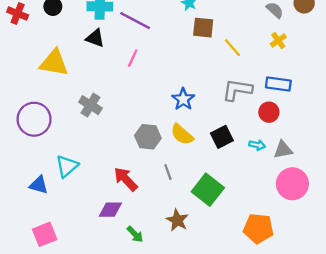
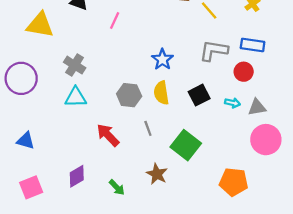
yellow semicircle: (182, 134) -> (161, 93), turned 40
cyan triangle: (67, 166) -> (76, 97), moved, turned 40
purple diamond: (110, 210) -> (77, 176), moved, turned -30

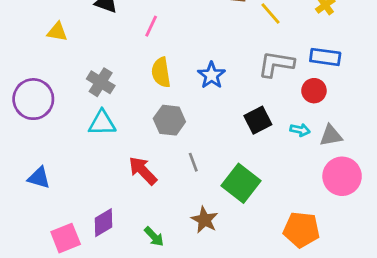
yellow triangle: (40, 25) -> (57, 32), size x0.6
yellow semicircle: (161, 93) -> (161, 72), moved
pink square: (31, 187) -> (66, 238), moved

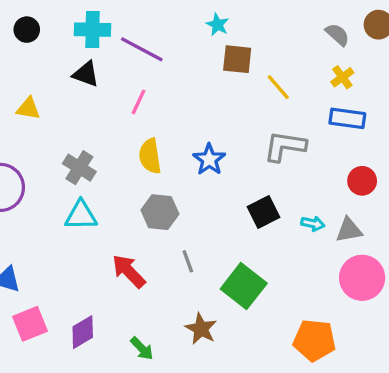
blue rectangle: (325, 57) -> (347, 118), moved
red circle: (314, 91) -> (362, 181), moved
pink square: (66, 238) -> (30, 324), moved

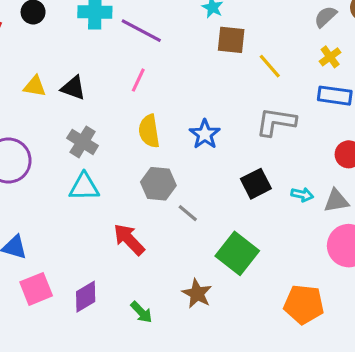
gray semicircle: (337, 35) -> (325, 17), turned -85
black triangle: (86, 74) -> (73, 88), moved
gray line: (188, 261) -> (188, 213), moved, turned -30

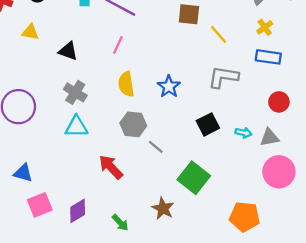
yellow triangle: (35, 86) -> (30, 32), moved

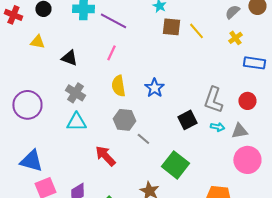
yellow line: (219, 34) -> (196, 31), moved
blue rectangle: (268, 57) -> (254, 63), moved
gray L-shape: (223, 77) -> (213, 100), moved, turned -80
blue triangle: (23, 173) -> (31, 161), size x1.4

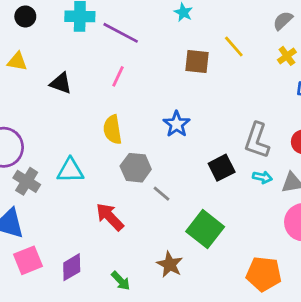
brown square: (171, 27) -> (197, 61), moved
yellow semicircle: (118, 86) -> (113, 130), moved
gray cross: (75, 93) -> (27, 181), moved

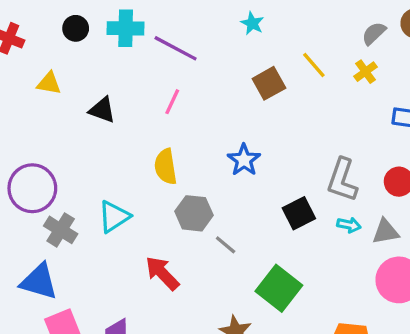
black circle: (25, 16) -> (76, 28), moved
yellow cross: (287, 56) -> (366, 72), moved
brown square: (197, 61) -> (269, 83), turned -35
cyan triangle: (70, 170) -> (114, 217), turned -32

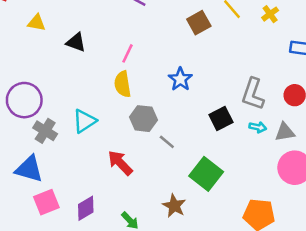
pink line: (172, 102) -> (127, 53), moved

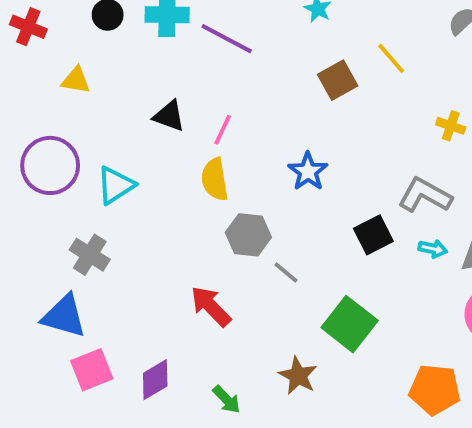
yellow cross: (270, 14) -> (451, 126), moved, turned -35
black triangle: (76, 42) -> (169, 116), moved
gray L-shape: (253, 94) -> (425, 195), turned 100
purple circle: (24, 100) -> (50, 165), moved
cyan triangle: (84, 121) -> (116, 185), moved

